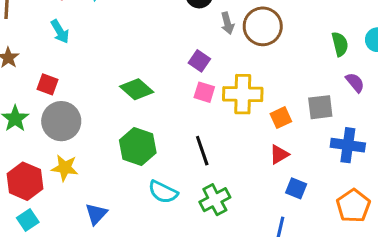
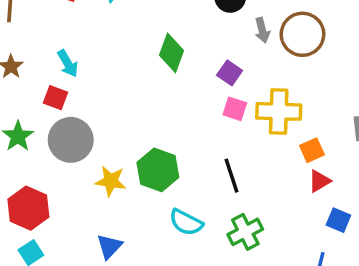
cyan arrow: (60, 31) -> (68, 64), moved
green diamond: (137, 89) -> (171, 53), moved, turned 68
orange square: (281, 118) -> (312, 150), moved
yellow star: (65, 168) -> (111, 181), moved

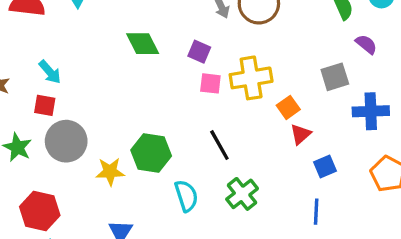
green diamond: (171, 53) -> (143, 44), turned -36
blue square: (338, 220) -> (325, 166), turned -35
cyan semicircle: (186, 222) -> (186, 196), turned -124

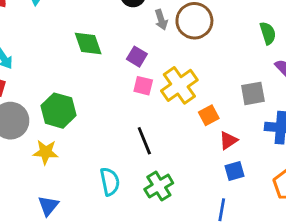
yellow cross: (251, 78) -> (179, 85), turned -33
red triangle: (301, 134) -> (228, 140), moved
green hexagon: (151, 153) -> (58, 111), moved

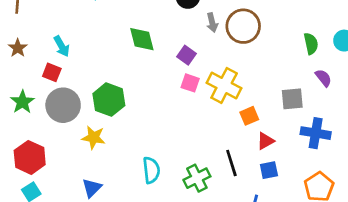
yellow cross: (179, 85) -> (224, 86), turned -32
black line: (144, 141) -> (231, 163), moved

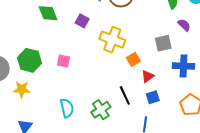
pink square: (190, 83) -> (63, 61), moved

